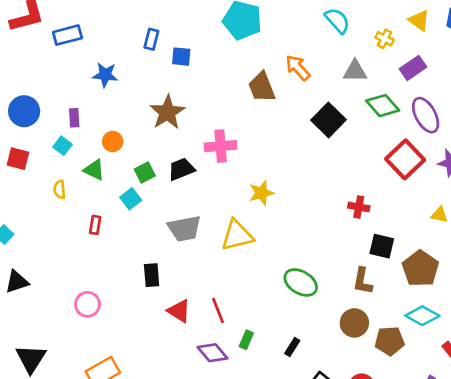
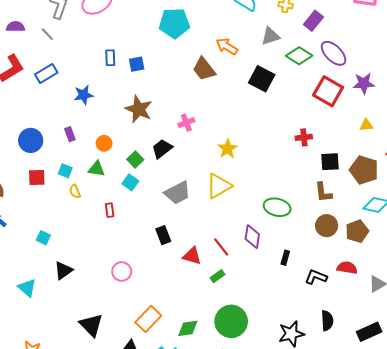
cyan square: (63, 146) -> (65, 171), moved
pink cross: (221, 146) -> (186, 123), size x0.7
green rectangle: (246, 340) -> (217, 276), moved, turned 48
purple diamond: (212, 353) -> (252, 237), moved, turned 65

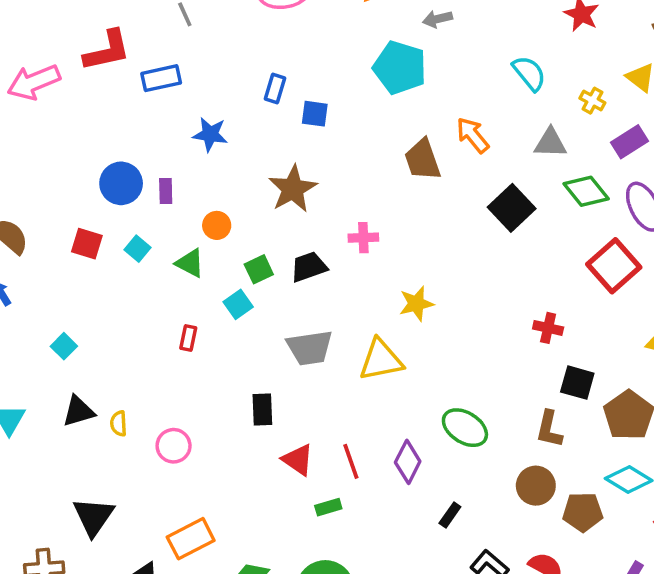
blue circle: (31, 140) -> (121, 183), moved
yellow semicircle: (75, 191) -> (119, 423), moved

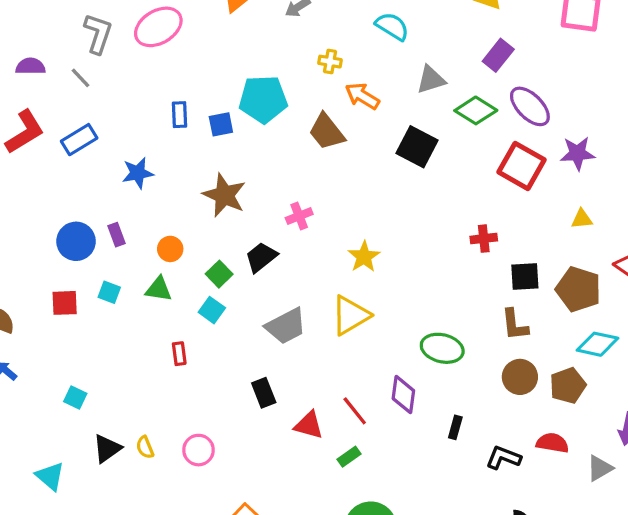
cyan pentagon: (400, 68) -> (263, 99), moved
yellow cross: (592, 101) -> (330, 62), moved

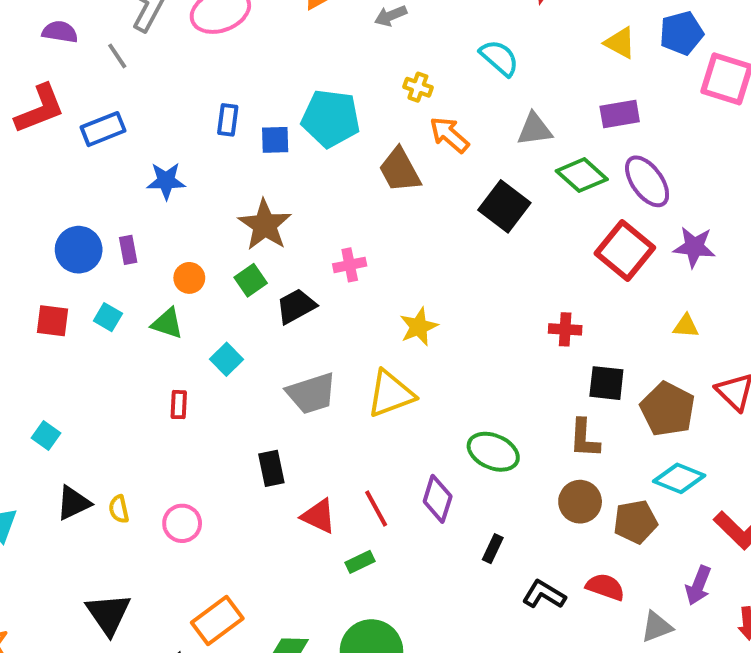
purple rectangle: (498, 55) -> (620, 114), turned 32
green square: (219, 274) -> (251, 280), moved

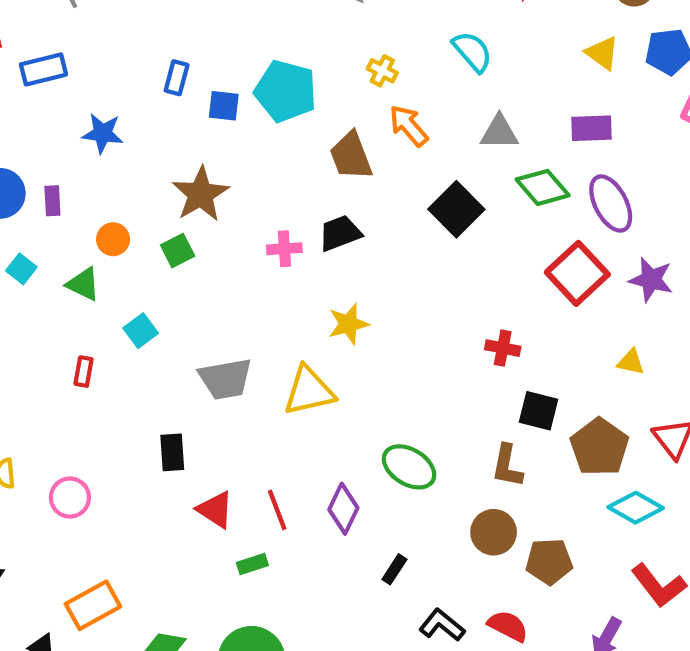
black trapezoid: (296, 306) -> (340, 233), moved
cyan diamond: (679, 478) -> (636, 508), moved

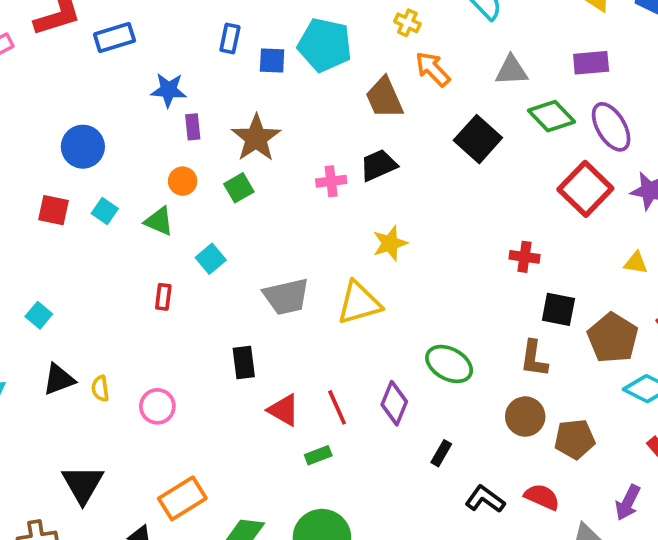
purple rectangle: (52, 201) -> (193, 127), moved

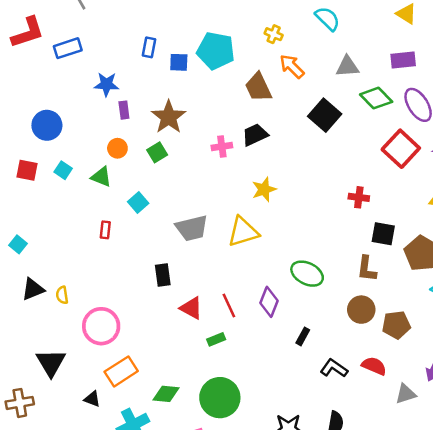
pink circle: (157, 406) -> (101, 326), moved, size x1.5

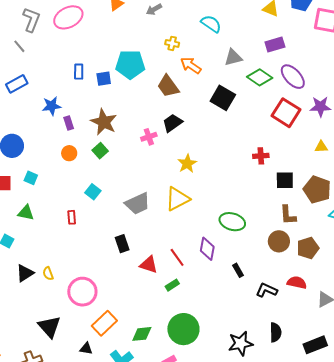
green triangle: (101, 177) -> (26, 213), moved
brown L-shape: (367, 269) -> (288, 215), moved
black rectangle: (303, 336) -> (238, 270), turned -48

